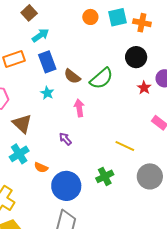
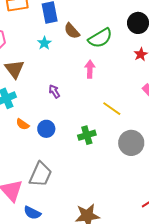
pink arrow: (79, 108) -> (90, 69), moved
orange semicircle: (41, 167) -> (23, 124), moved
blue circle: (66, 186) -> (46, 129), moved, size x0.6

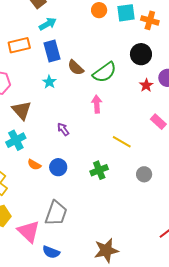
gray circle: (131, 143) -> (144, 174), size x0.6

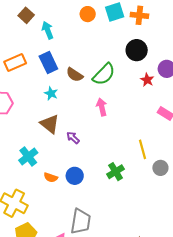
cyan arrow: (48, 24) -> (48, 30), moved, turned -72
brown triangle: (22, 110) -> (50, 124), moved
yellow line: (122, 142) -> (142, 149), moved, turned 54

